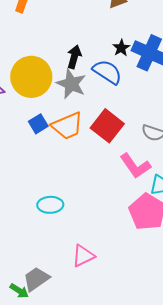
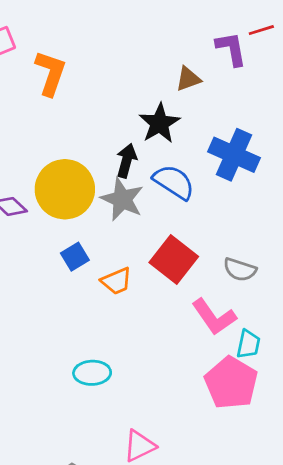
black star: (121, 48) -> (159, 123), moved, size x1.6
orange trapezoid: (67, 126) -> (116, 281), moved, size x0.7

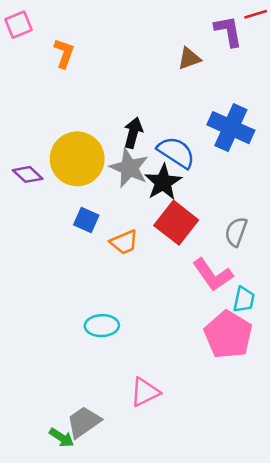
orange L-shape: (51, 73) -> (64, 53), size x0.7
black star: (159, 123) -> (163, 182), moved
blue square: (75, 257) -> (86, 220), turned -35
gray semicircle: (240, 270) -> (236, 232), turned 92

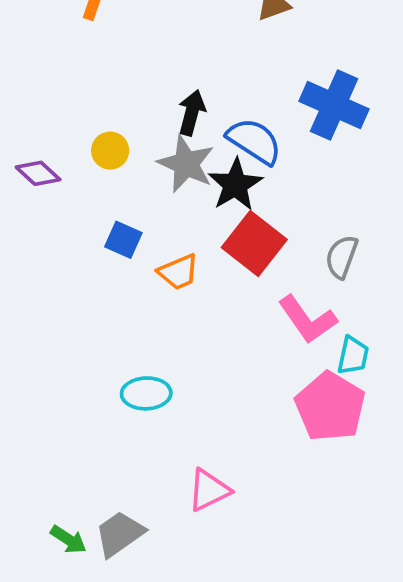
yellow circle: (77, 159) -> (110, 151), size x0.5
green arrow: (61, 438) -> (68, 539), moved

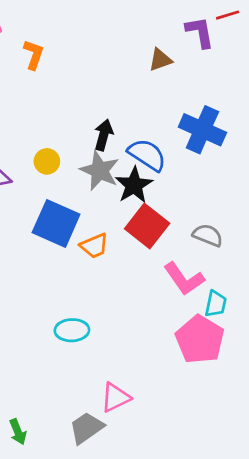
blue square: (123, 240) -> (56, 223), size x1.8
gray semicircle: (342, 257) -> (208, 235), turned 92
gray trapezoid: (120, 534) -> (86, 428), moved
green arrow: (68, 539) -> (18, 432), turned 35

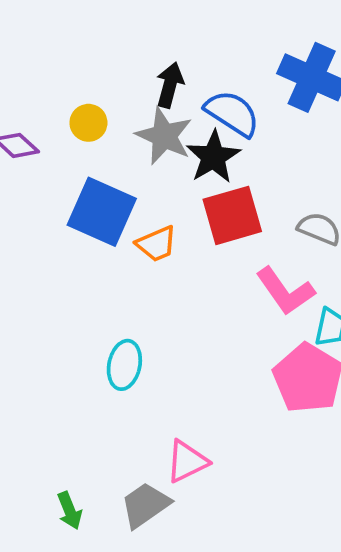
red square: (147, 226) -> (232, 215), turned 36
cyan ellipse: (72, 330) -> (124, 365), turned -76
green arrow: (18, 432) -> (70, 511), moved

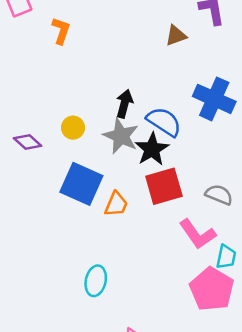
orange trapezoid: (157, 244) -> (116, 204), turned -44

